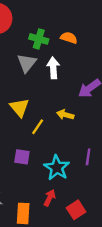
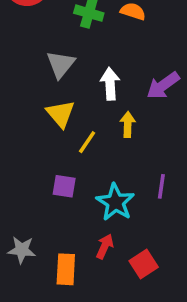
gray triangle: (27, 63) -> (61, 64), moved
white arrow: (53, 68) -> (110, 84), moved
yellow arrow: (65, 115) -> (128, 124), turned 77

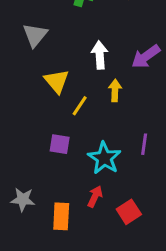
gray triangle: (61, 64) -> (35, 35), moved

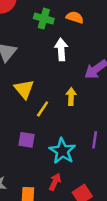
white arrow: (100, 55) -> (61, 49), moved

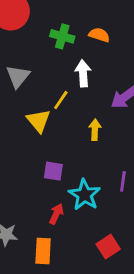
yellow line: (43, 109) -> (61, 100), moved
purple square: (26, 140) -> (53, 171), moved
red arrow: (55, 182) -> (56, 214), moved

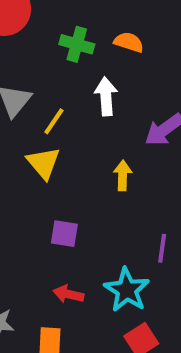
yellow line: (61, 100) -> (54, 121), moved
cyan star: (84, 195) -> (127, 290), moved
red arrow: (56, 214) -> (68, 294), turned -102

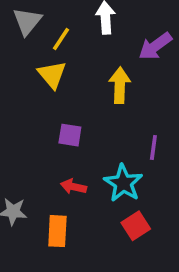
yellow arrow: (123, 175) -> (120, 85), size x1.4

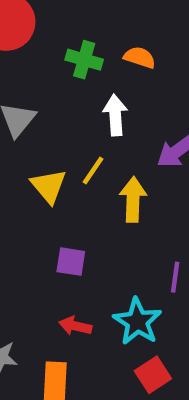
yellow line: (61, 39) -> (93, 171), moved

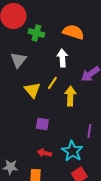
orange semicircle: (140, 57) -> (73, 32), size x1.5
green cross: (84, 60) -> (36, 33), moved

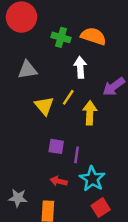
green cross: (36, 33) -> (61, 37), moved
gray triangle: (18, 60) -> (27, 70), turned 42
purple line: (89, 131) -> (77, 155), moved

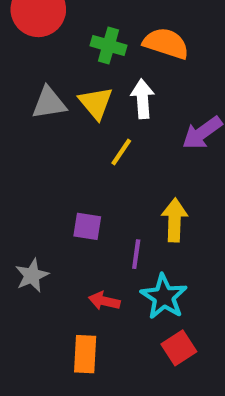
yellow triangle: (44, 106) -> (96, 103), moved
yellow arrow: (90, 113) -> (175, 220), moved
purple square: (56, 146) -> (87, 226), moved
gray star: (18, 198) -> (32, 275), moved, turned -30

